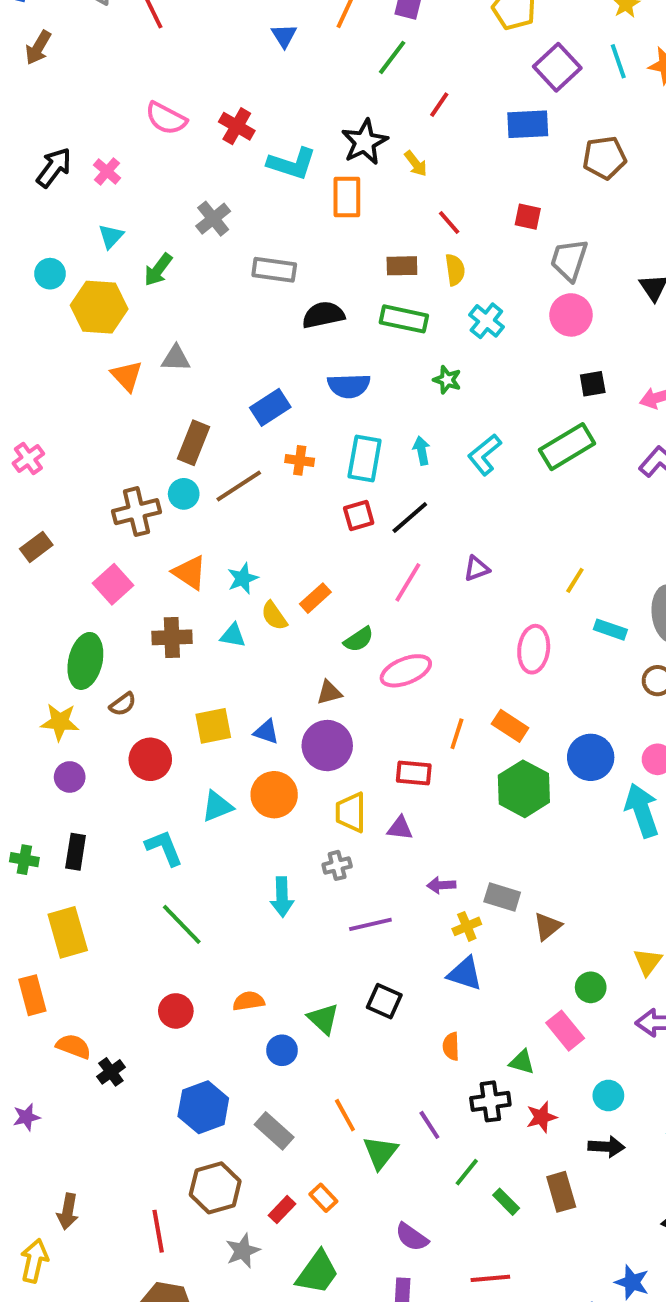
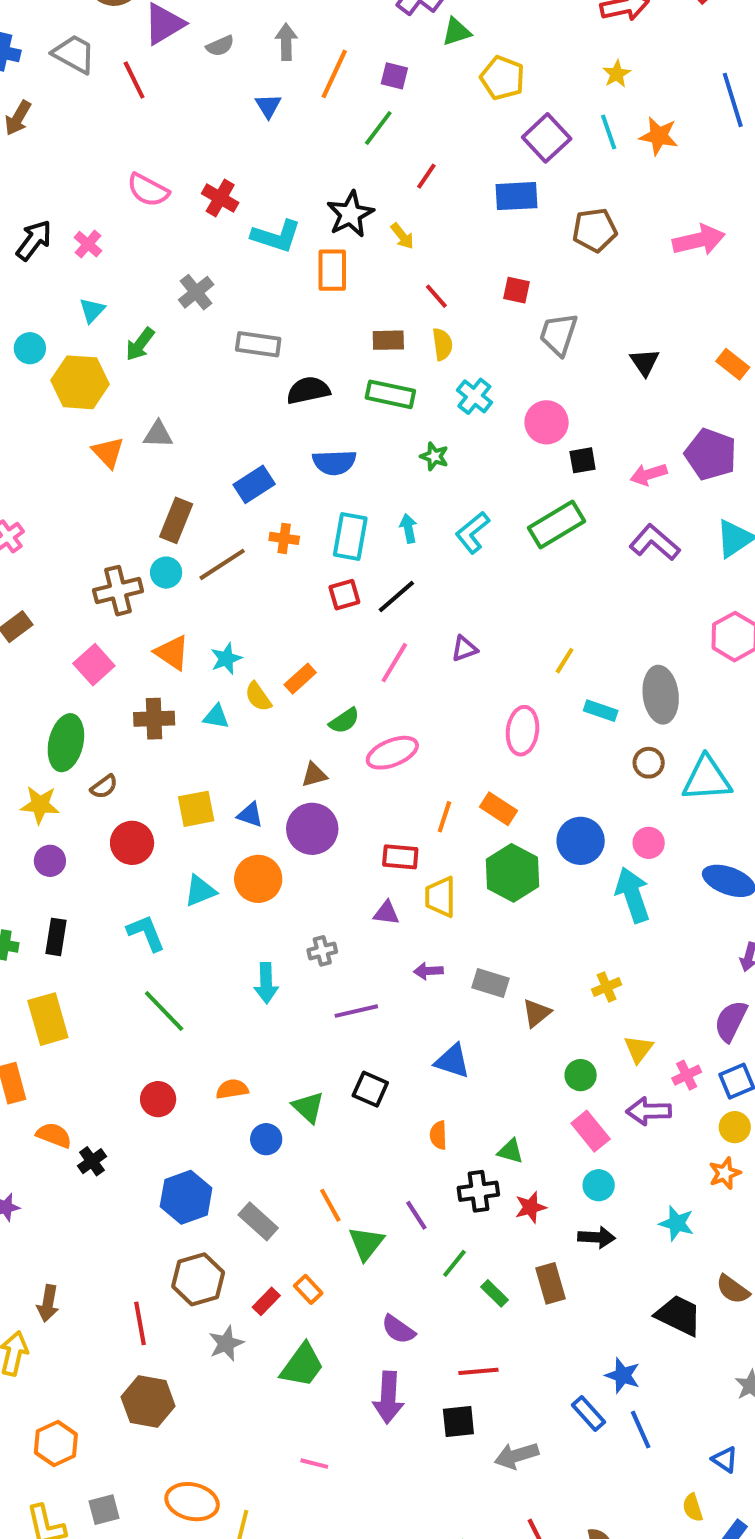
pink circle: (571, 315) -> (547, 422), moved
yellow trapezoid: (351, 812) -> (440, 897), moved
yellow cross: (467, 926) -> (607, 987), moved
pink rectangle: (565, 1031) -> (591, 1131), moved

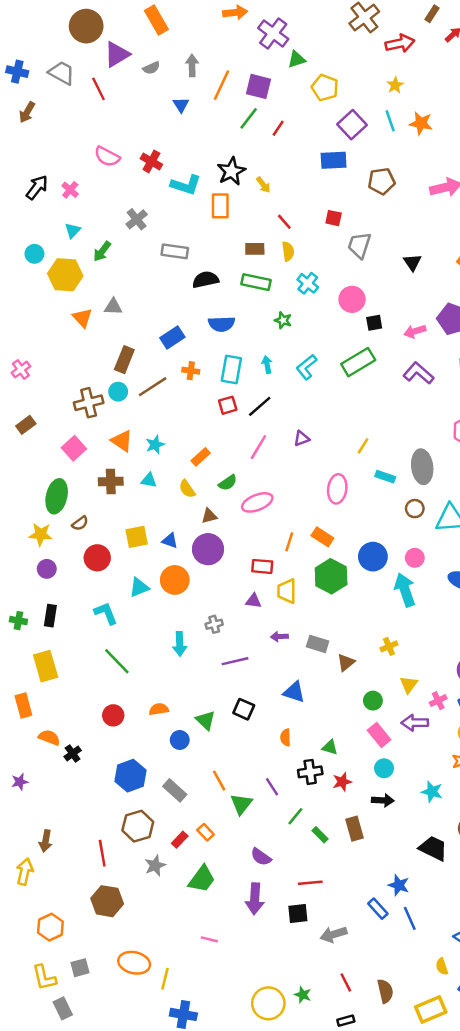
purple square: (394, 76) -> (258, 86), size x1.5
red line: (426, 176) -> (278, 128), moved
yellow semicircle: (258, 697) -> (187, 489), moved

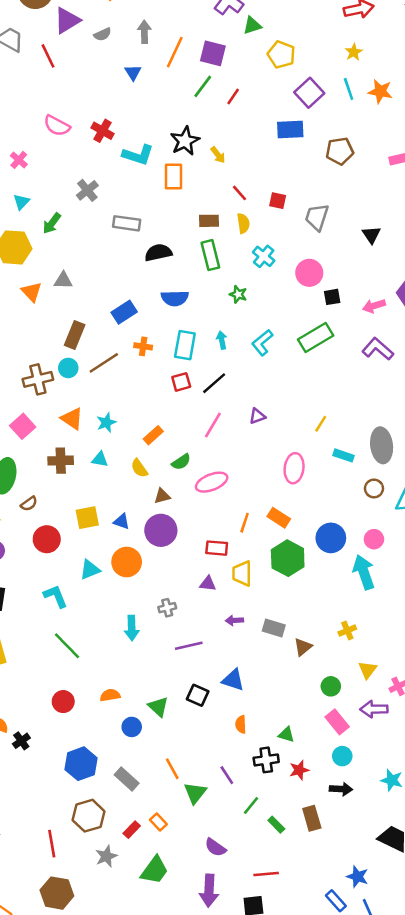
red square: (334, 218) -> (278, 201), moved
green rectangle: (256, 282) -> (210, 255), turned 64
blue triangle: (294, 692) -> (233, 680), moved

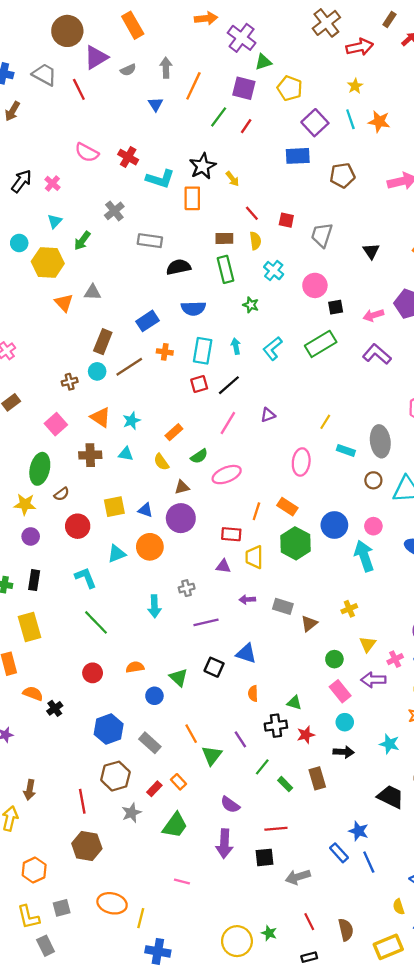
purple square: (213, 53) -> (244, 88), moved
brown cross: (38, 379) -> (70, 382), size x0.6

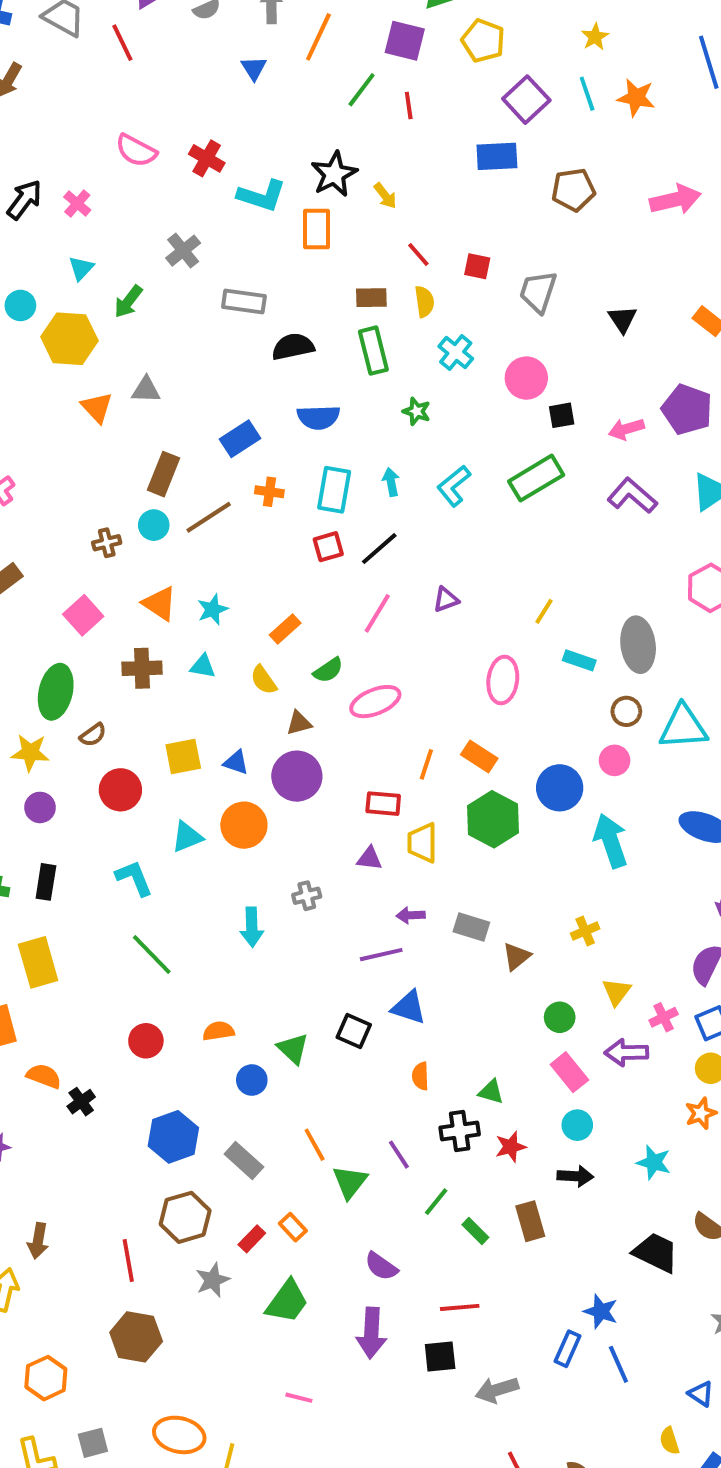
red line: (246, 126) -> (409, 105), turned -42
pink circle: (373, 526) -> (615, 760), moved
purple line: (206, 622) -> (381, 955), moved
blue rectangle: (339, 853) -> (567, 1349), turned 66

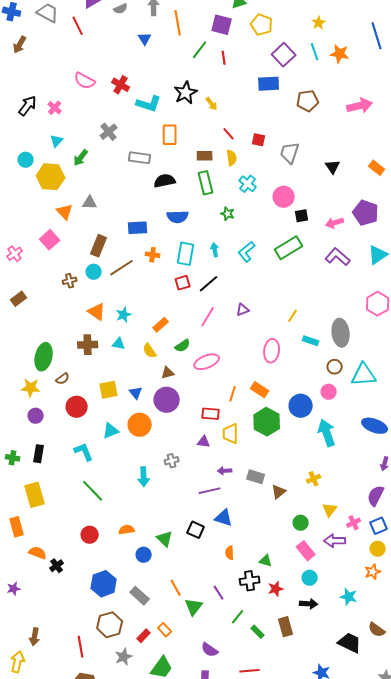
orange line: (318, 37) -> (178, 23), turned -35
orange rectangle: (316, 229) -> (170, 135), moved
blue rectangle: (240, 439) -> (138, 228), turned 30
pink square: (83, 615) -> (50, 240), moved
blue triangle: (236, 762) -> (136, 393), turned 32

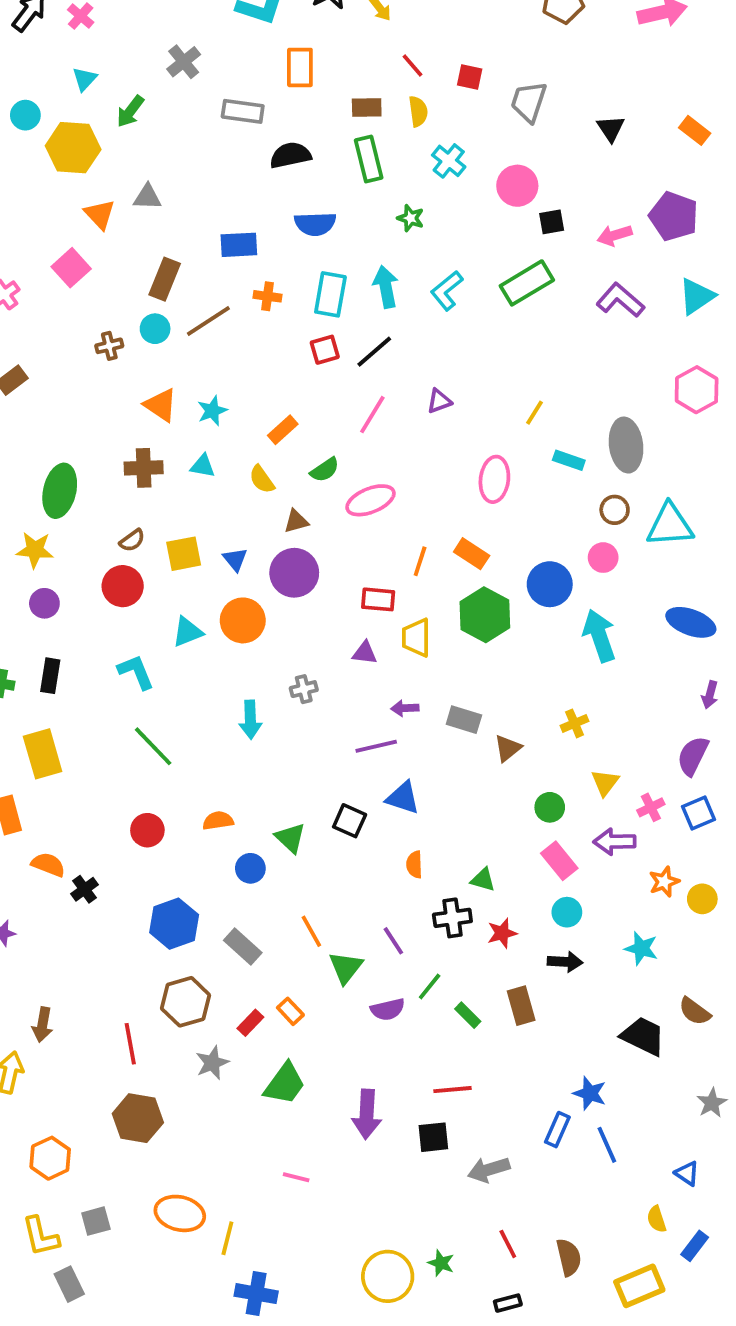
cyan arrow: (215, 250) -> (386, 287), size x1.5
brown semicircle: (63, 379) -> (132, 540), moved
yellow circle: (378, 549) -> (702, 899), moved
orange star: (373, 572) -> (664, 882), moved
purple semicircle: (210, 650) -> (388, 1009), moved, turned -48

